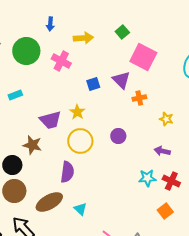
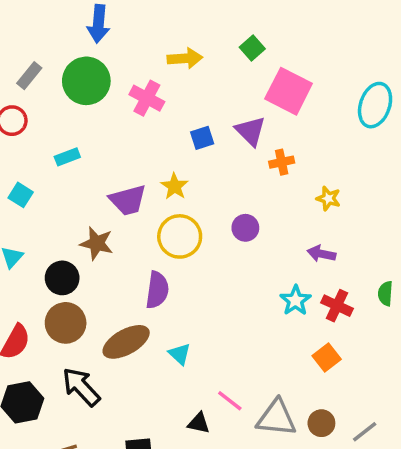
blue arrow: (50, 24) -> (98, 24), moved, size x1.5
cyan star: (147, 178) -> (295, 300), turned -30

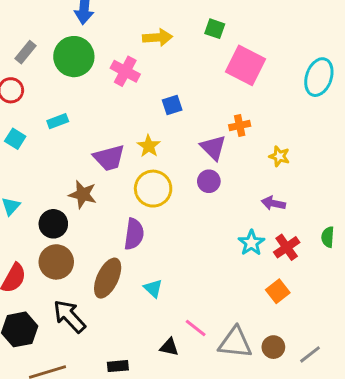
green square: (252, 48) -> (215, 29), turned -30
purple triangle: (251, 131) -> (213, 148), moved
cyan square: (21, 195) -> (15, 139), moved
red cross: (337, 306) -> (287, 247), turned 30
brown ellipse: (126, 342) -> (108, 278), turned -36

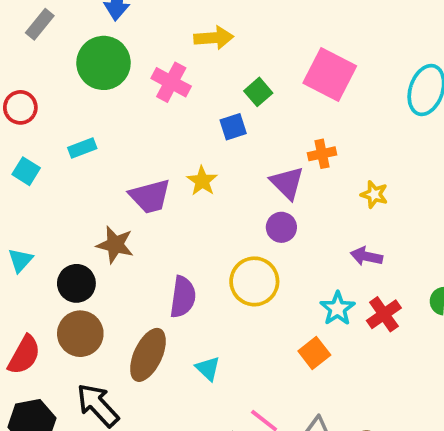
green square: (215, 29) -> (258, 92), moved, turned 30
gray rectangle: (25, 52) -> (40, 24), moved
yellow circle: (153, 189) -> (254, 281), moved
orange square: (278, 291) -> (314, 353), moved

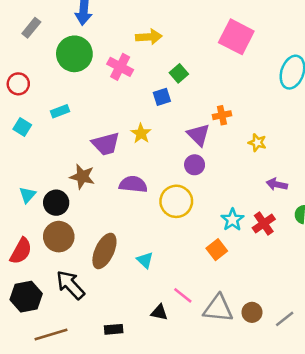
pink square: (330, 75) -> (236, 37), moved
purple arrow: (366, 256) -> (277, 184), moved
cyan triangle: (20, 260) -> (27, 195), moved
purple semicircle: (183, 297) -> (133, 184), moved, turned -92

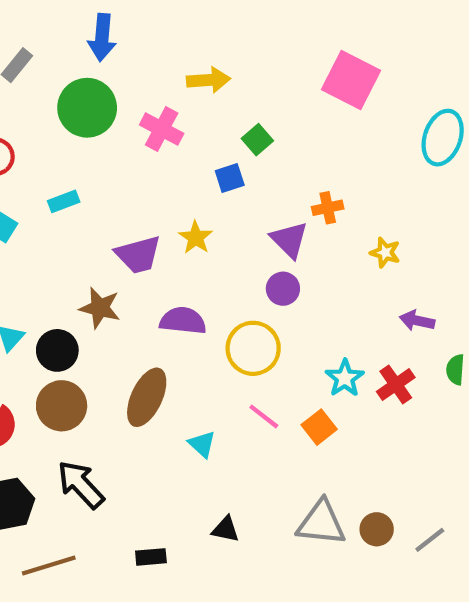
brown ellipse: (104, 251) -> (147, 397), moved
pink line: (183, 295) -> (264, 416), moved

